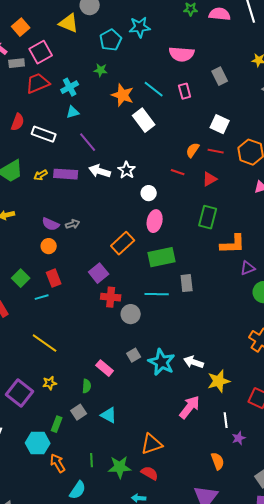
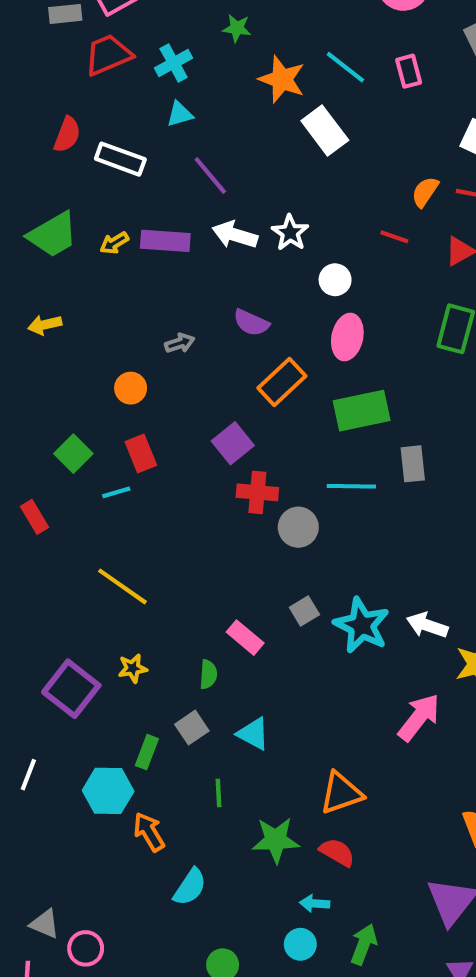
purple semicircle: (51, 224) -> (251, 323), moved
green line: (92, 460) -> (219, 793), moved

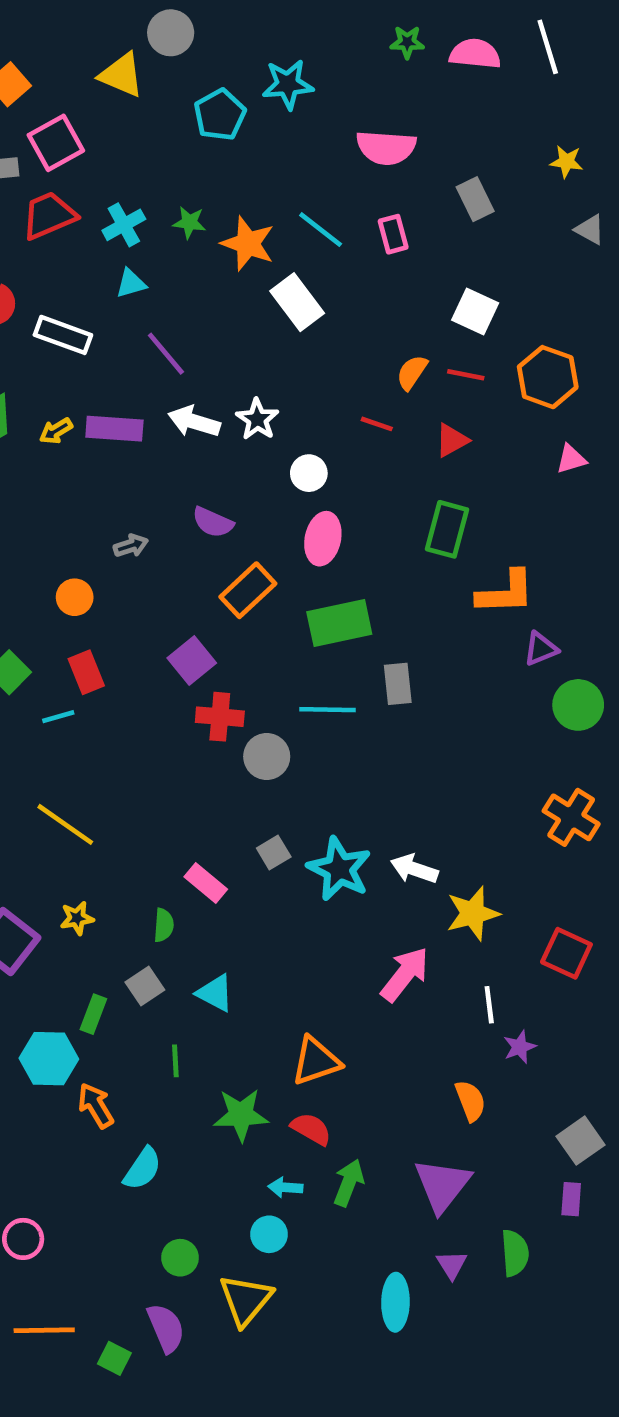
green star: (237, 28) -> (189, 222), moved
green arrow: (364, 944) -> (349, 1183), moved

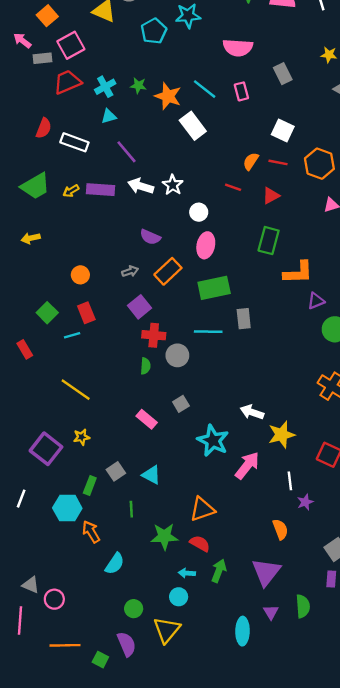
gray arrow: (131, 546) -> (130, 271), moved
cyan star: (339, 869) -> (213, 441), moved
green semicircle: (164, 925) -> (145, 366), moved

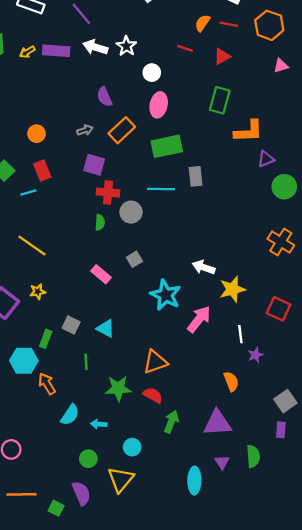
purple semicircle: (150, 237) -> (104, 97), turned 42
purple square: (140, 307) -> (94, 165), turned -35
gray square: (116, 471) -> (71, 325), turned -30
purple triangle: (266, 572) -> (217, 423), turned 48
cyan arrow: (187, 573) -> (99, 424), moved

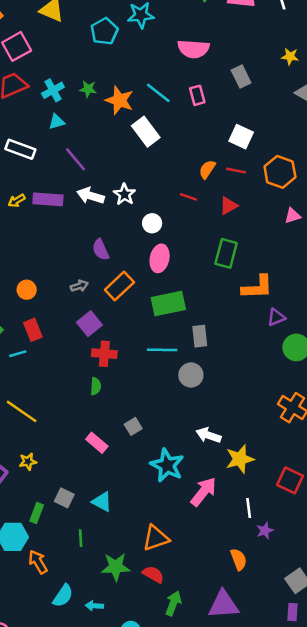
purple square: (94, 165) -> (89, 324), turned 35
gray circle: (131, 212) -> (191, 375), moved

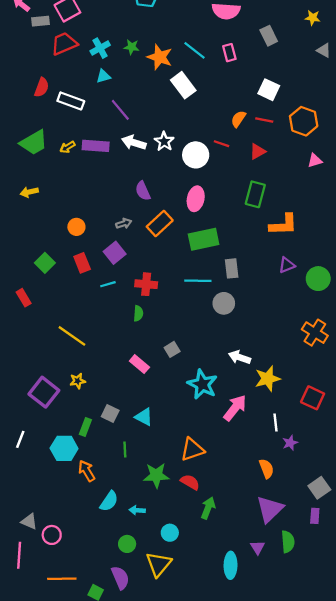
white circle: (152, 223) -> (196, 155), moved, size x1.5
purple triangle: (276, 317) -> (287, 265), moved
purple square: (89, 324) -> (115, 253), moved
cyan line: (18, 354) -> (108, 284), moved
purple triangle: (224, 605) -> (270, 509), moved, turned -40

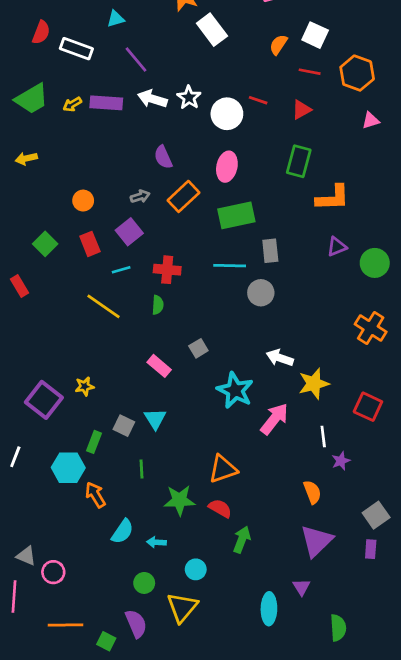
orange semicircle: (238, 119) -> (278, 45), moved
yellow line: (72, 336) -> (103, 306), moved
cyan triangle: (144, 417) -> (155, 419), moved, turned 30
green semicircle: (288, 542) -> (338, 628), moved

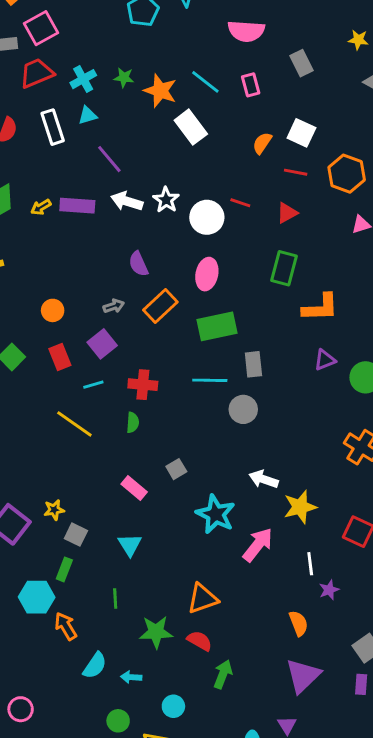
white rectangle: (76, 49) -> (53, 127), moved, turned 52
gray square: (124, 426) -> (76, 535), moved

